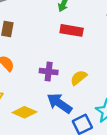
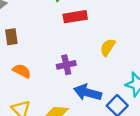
yellow semicircle: (79, 78) -> (108, 47), moved

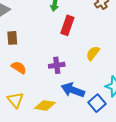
red rectangle: (75, 17) -> (67, 25), turned -66

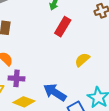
purple cross: (57, 65) -> (16, 78), moved

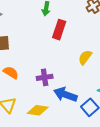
purple cross: (16, 78) -> (45, 77), moved

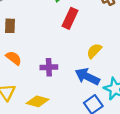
blue arrow: (65, 95) -> (87, 76), moved

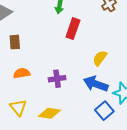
orange semicircle: (14, 58) -> (22, 73), turned -42

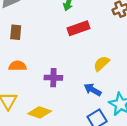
red rectangle: (73, 29) -> (79, 28), turned 42
blue arrow: (96, 84) -> (93, 90), size x0.7

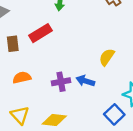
red rectangle: (79, 28) -> (41, 33), moved
blue arrow: (93, 90) -> (85, 81), moved

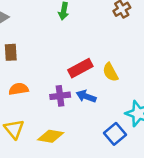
red rectangle: (41, 33) -> (80, 68), moved
yellow semicircle: (107, 57) -> (110, 72), turned -66

